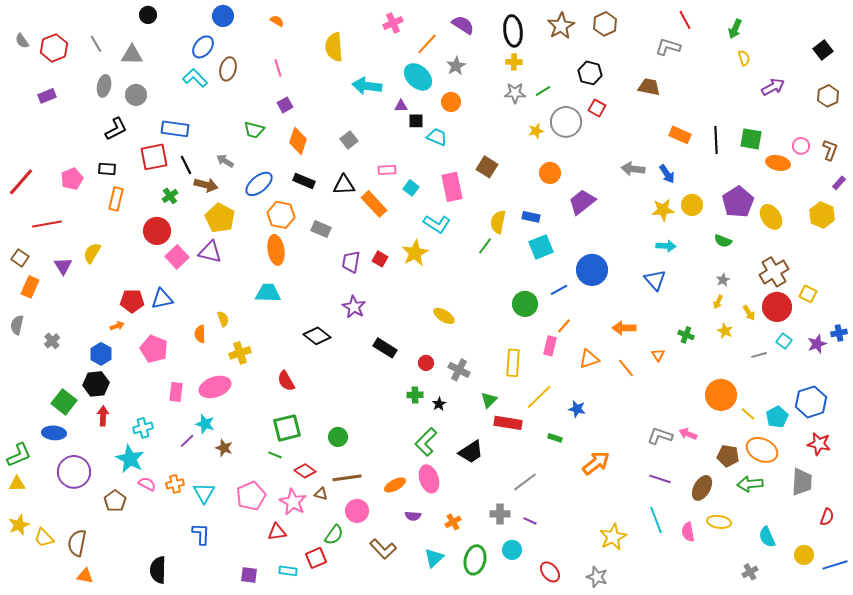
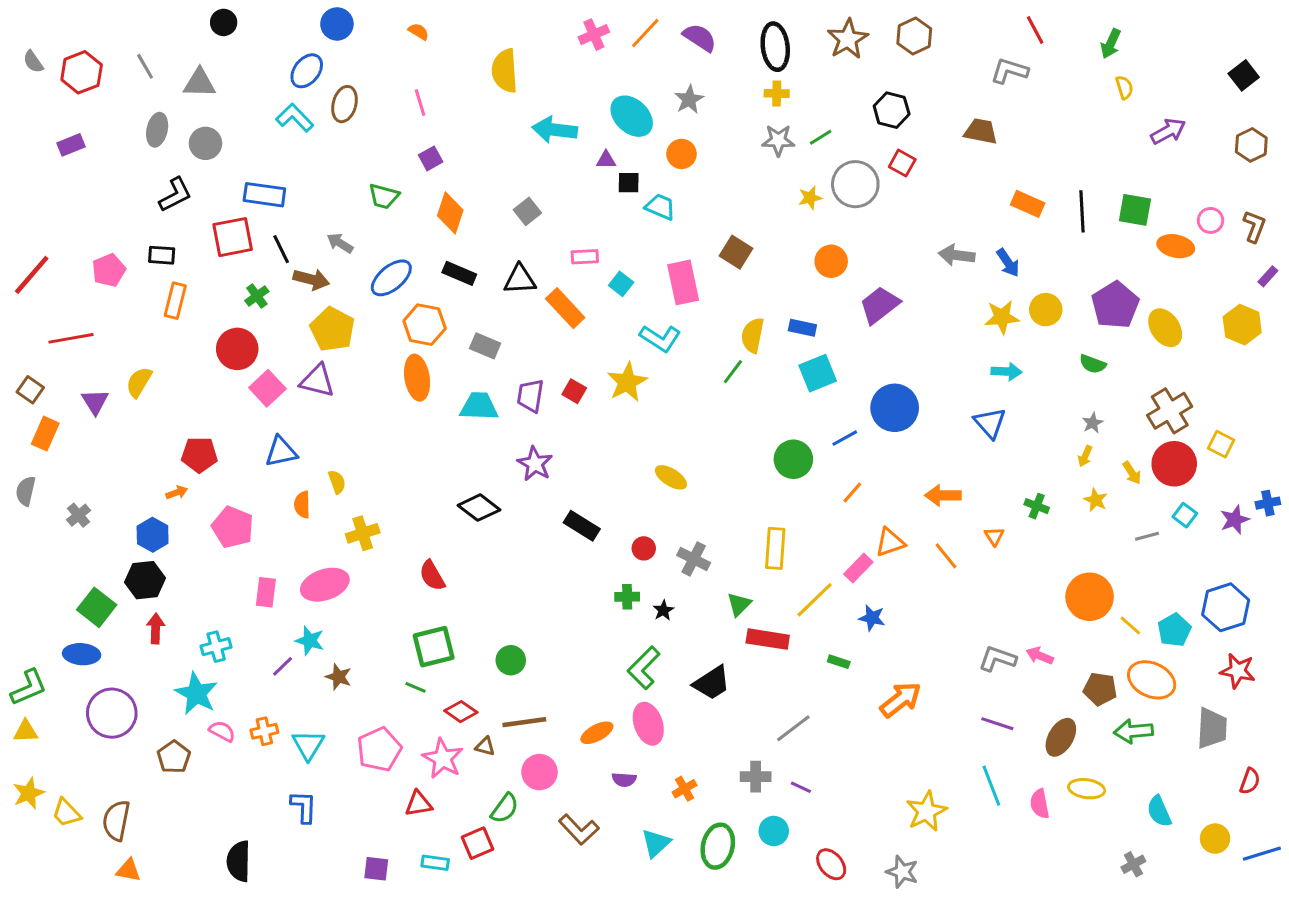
orange line: (427, 44) -> (645, 33), moved
cyan trapezoid: (268, 293) -> (479, 406), moved
blue triangle: (162, 299) -> (281, 452), moved
pink rectangle: (550, 346) -> (858, 568), moved, turned 30

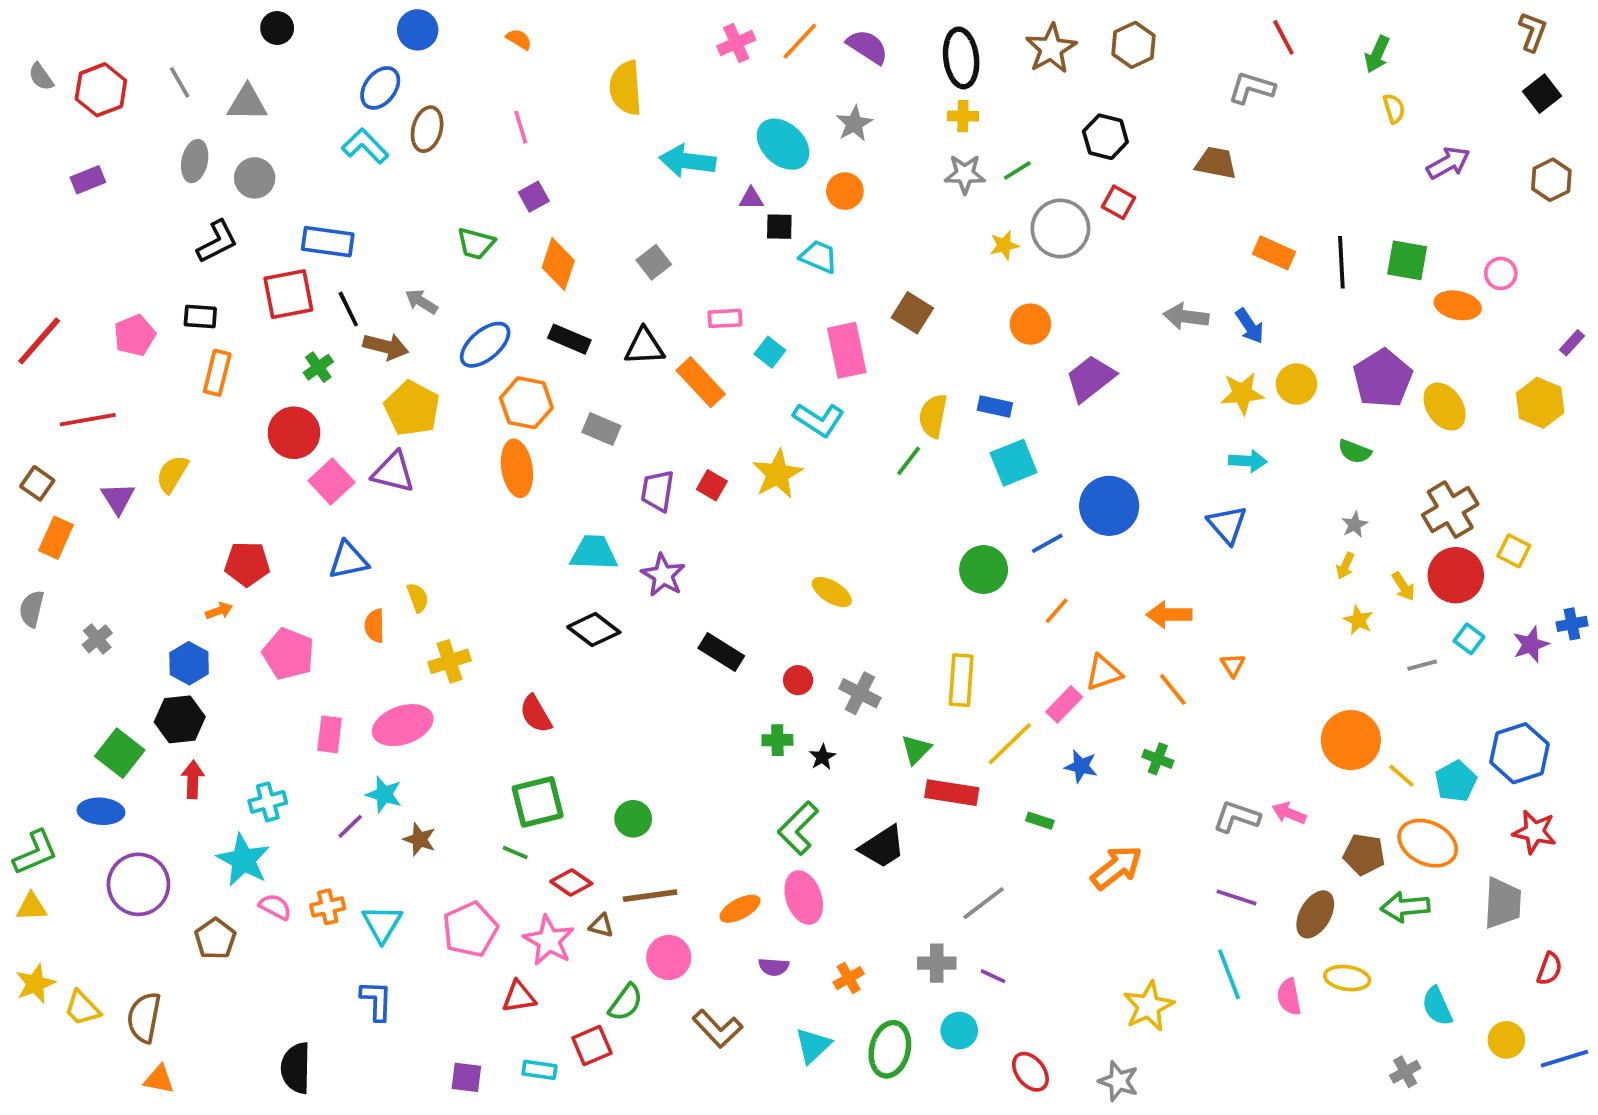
brown L-shape: (1254, 226) -> (1533, 32), moved
cyan trapezoid: (479, 406) -> (594, 553), moved
green cross: (1037, 506) -> (1158, 759), moved

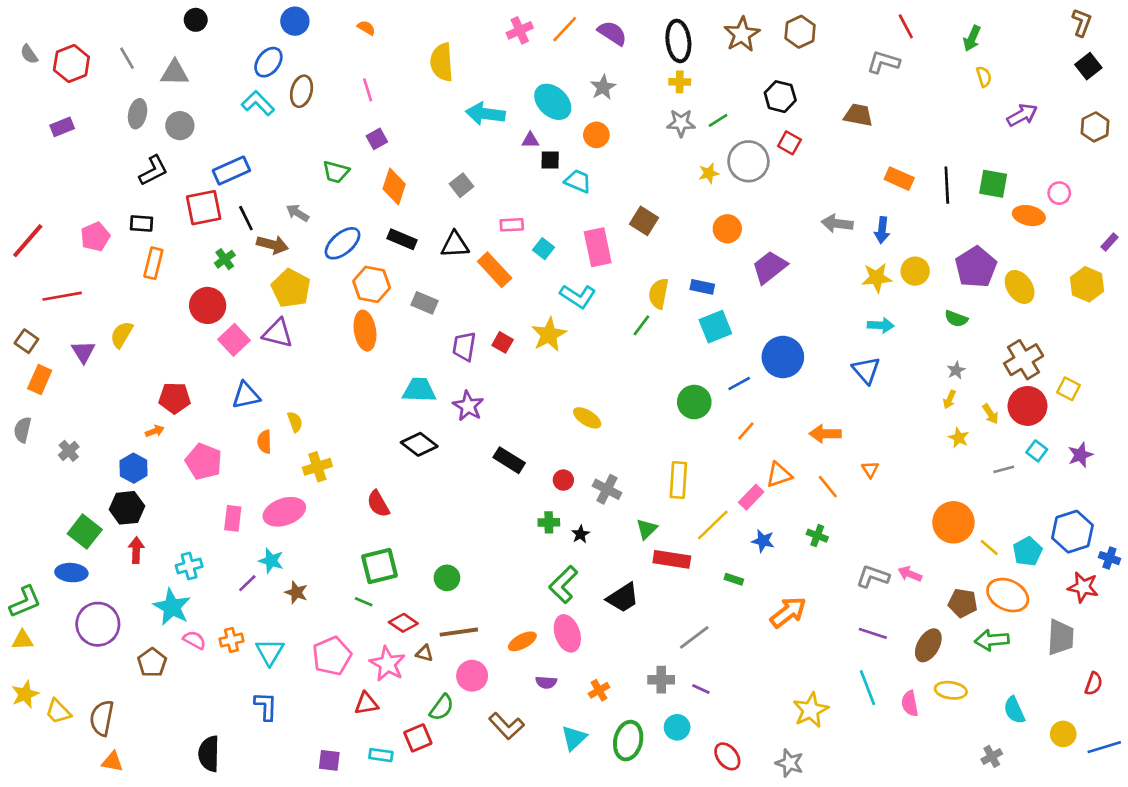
blue rectangle: (328, 242) -> (231, 171), turned -32
blue arrow: (1250, 326) -> (882, 230), turned 40
blue cross: (1572, 624) -> (1109, 558), moved, turned 30

